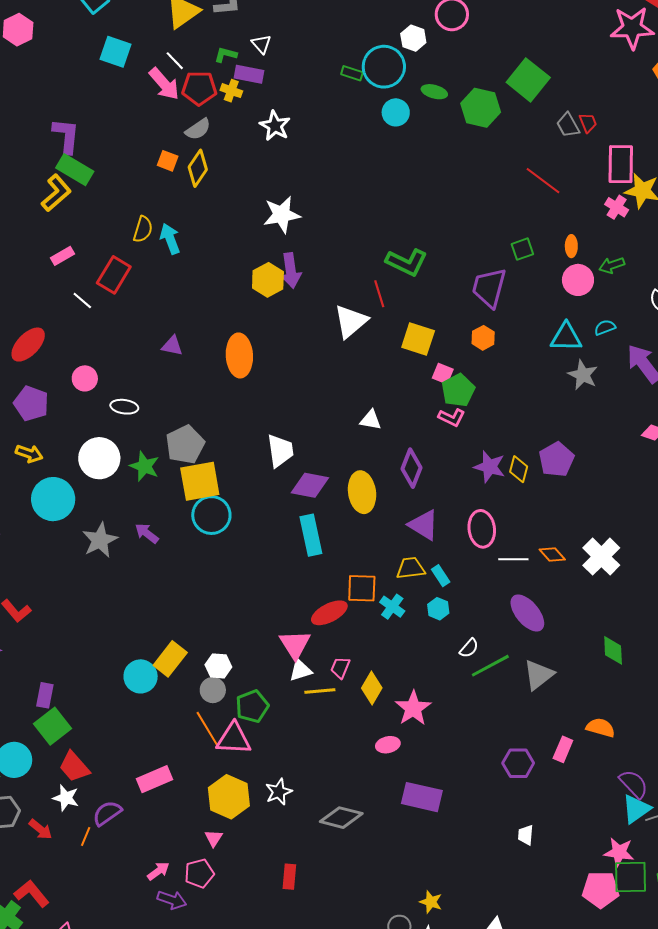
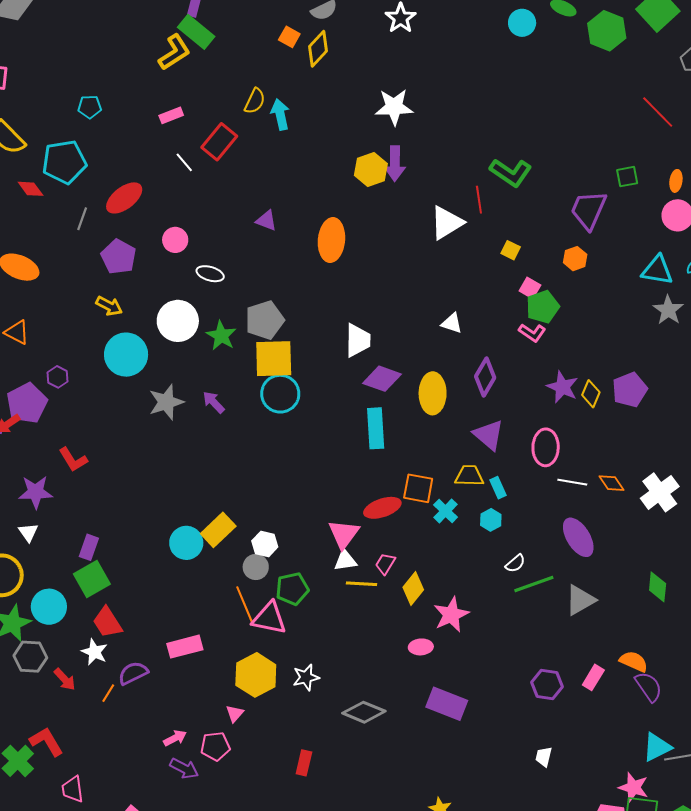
yellow square: (418, 339) -> (511, 250), size x0.6
purple semicircle: (634, 784) -> (649, 687), moved

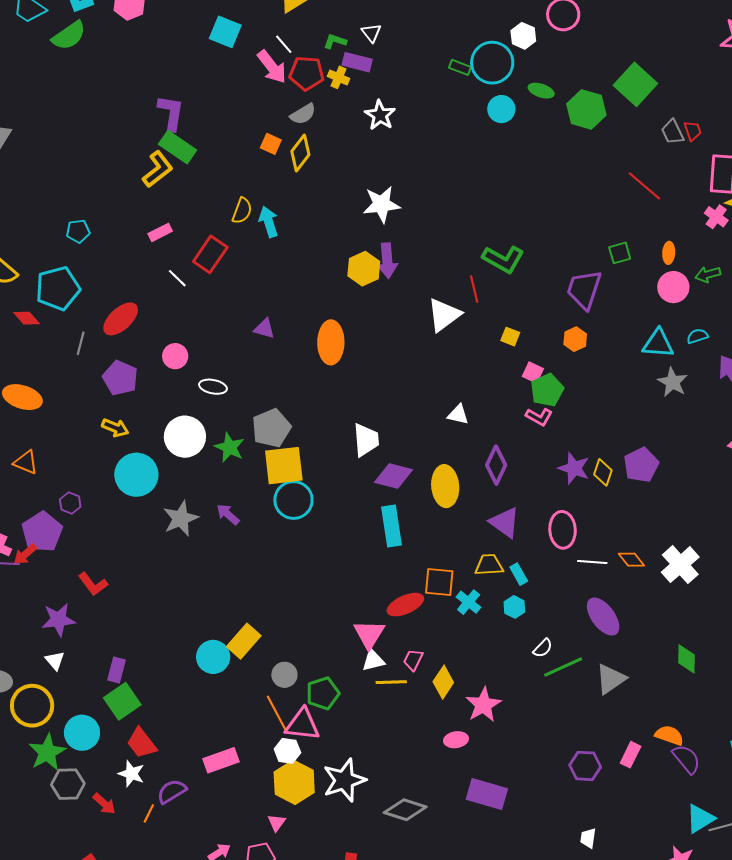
white hexagon: (265, 544) -> (287, 751), moved
white star: (306, 677) -> (344, 780), size x1.6

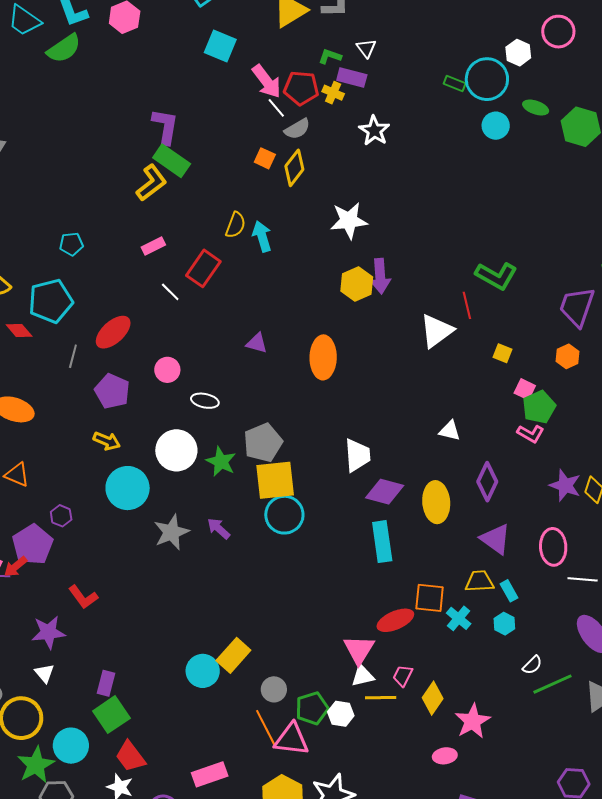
white line: (284, 44) -> (276, 108), moved
white star: (381, 204) -> (349, 221), moved
white hexagon: (287, 751) -> (341, 714), moved

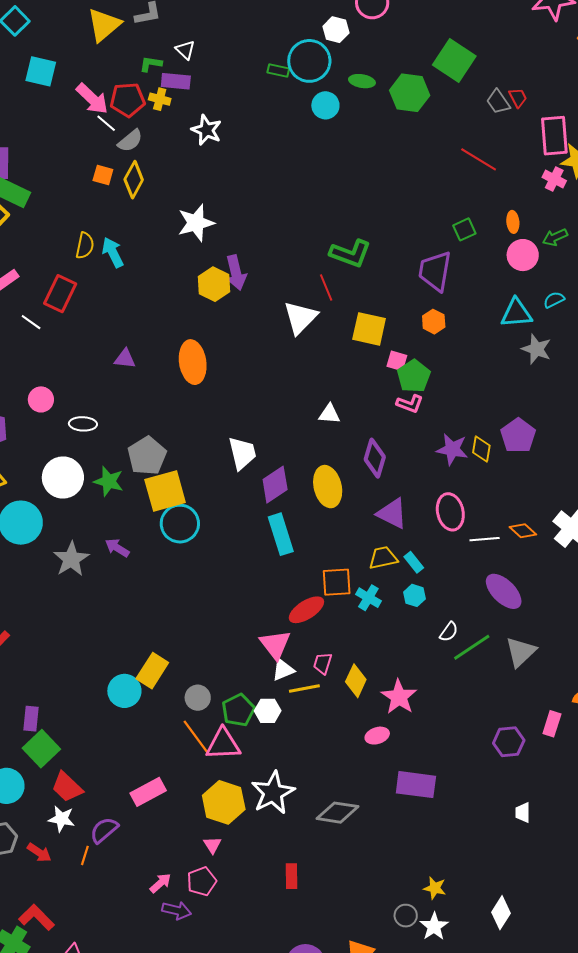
yellow square: (503, 353) -> (369, 329), size x1.8
purple diamond: (385, 492) -> (275, 485), turned -39

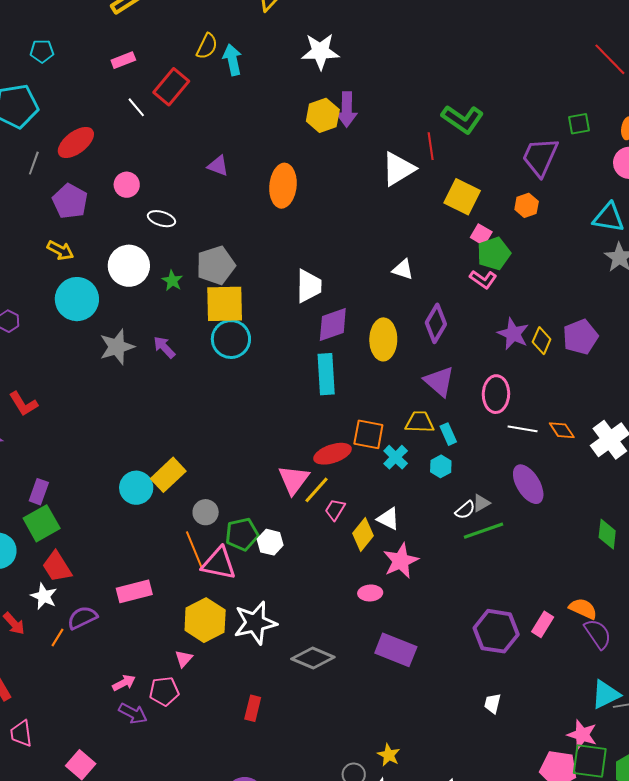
green star: (109, 481) -> (172, 281), size x0.7
gray triangle: (521, 652) -> (481, 503), moved, size x0.6
white triangle: (283, 670) -> (388, 519), moved, turned 35
yellow line: (304, 689) -> (317, 490), moved, turned -52
purple hexagon: (509, 742) -> (496, 631), size x1.4

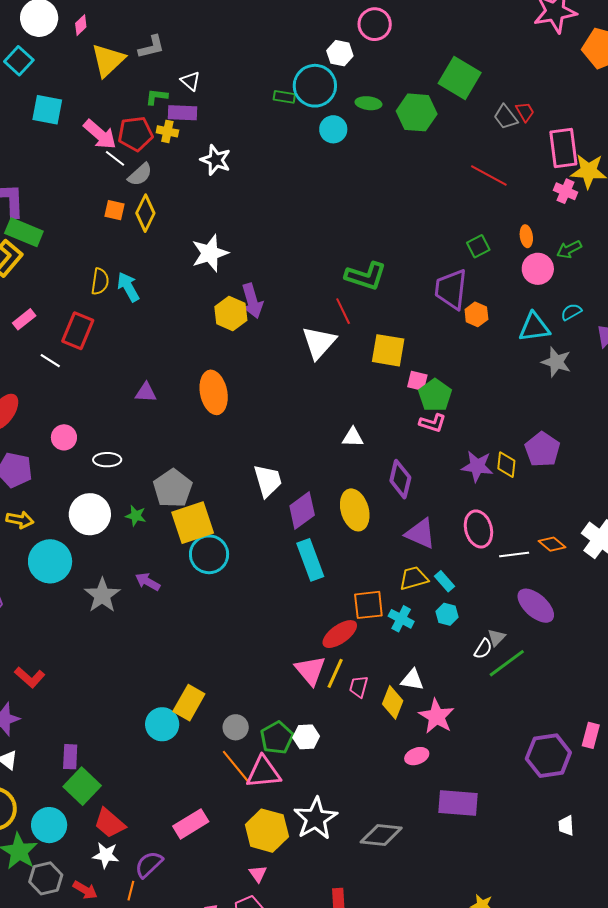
orange hexagon: (527, 205) -> (476, 314), moved

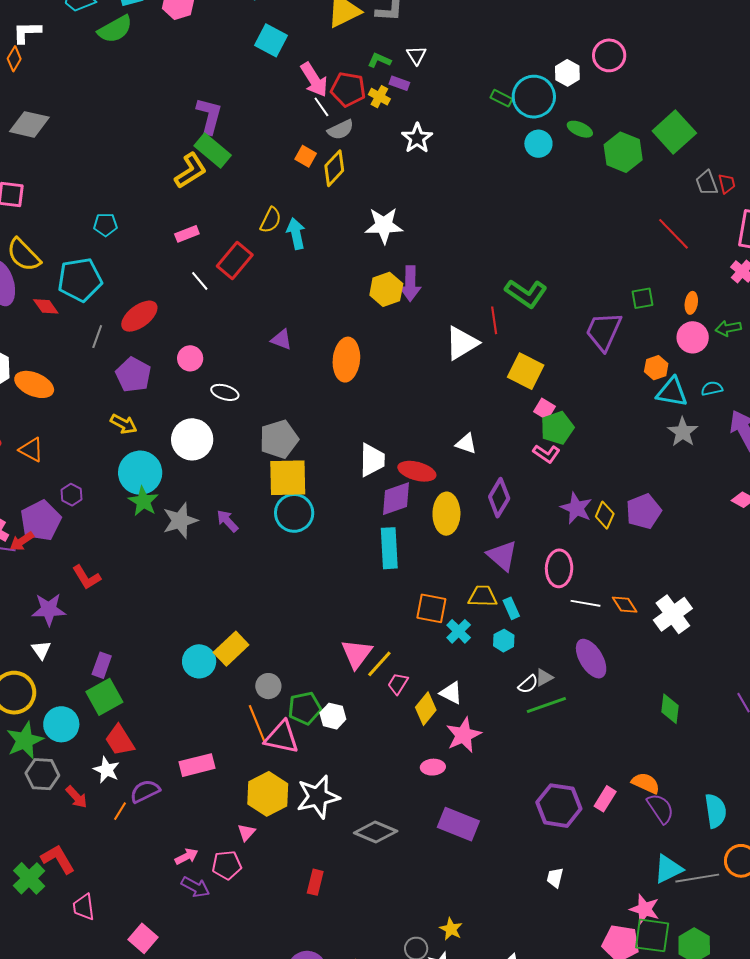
purple rectangle: (183, 113) -> (399, 83), size x0.7
orange hexagon: (476, 314) -> (656, 368), moved
green star: (136, 516) -> (143, 501), moved, size x1.4
red ellipse: (340, 634) -> (417, 471), moved, turned 33

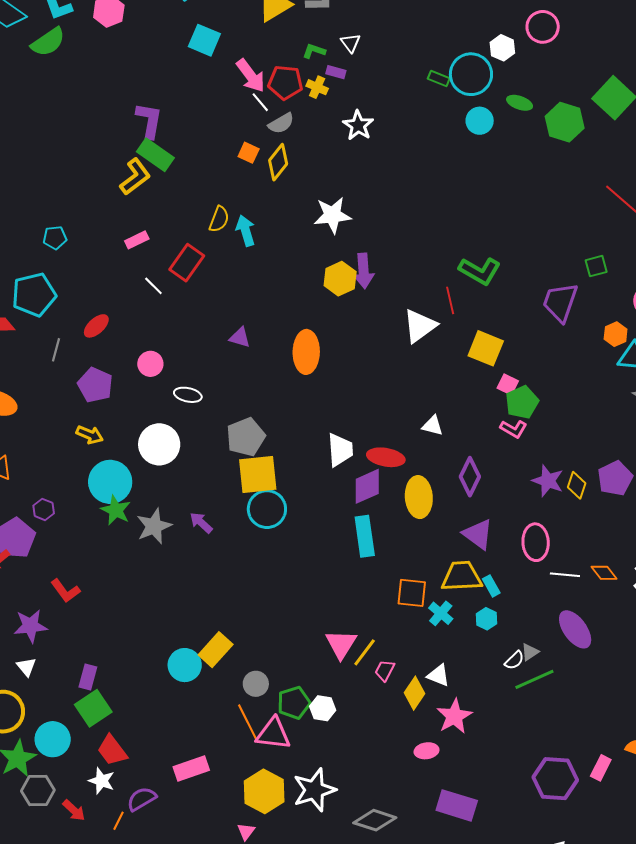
red ellipse: (139, 316) -> (96, 326), size x0.7
yellow trapezoid: (483, 596) -> (462, 576), size x1.4

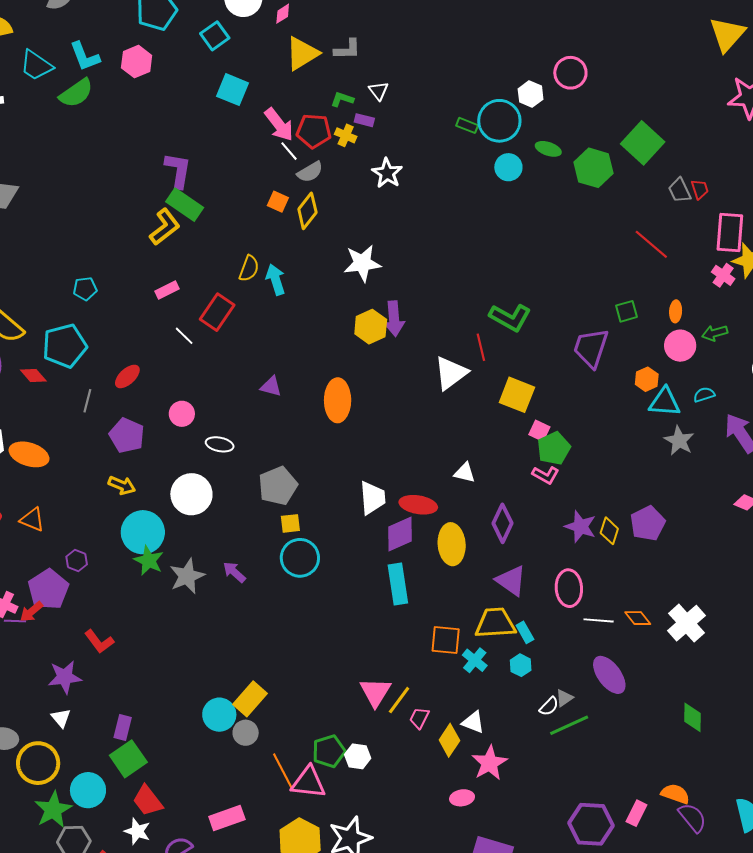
yellow square: (258, 475) -> (290, 523), size x0.5
gray circle: (256, 684) -> (246, 733), moved

